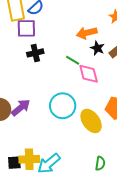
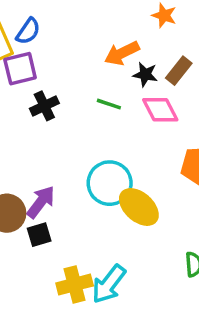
pink diamond: (89, 74) -> (160, 110), moved
yellow ellipse: (91, 121) -> (139, 207), moved
black square: (14, 163) -> (39, 235), moved

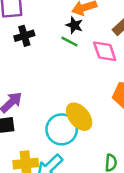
black star: (145, 74) -> (74, 25), moved
cyan circle: (110, 183) -> (62, 129), moved

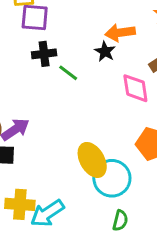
green line: (70, 42) -> (68, 73), moved
cyan circle: (62, 129) -> (112, 178), moved

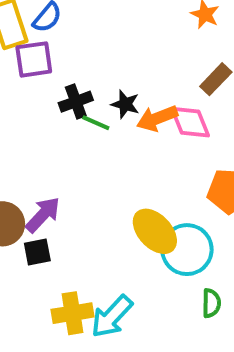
orange arrow: (120, 33) -> (157, 118), moved
black star: (105, 51) -> (125, 104), moved
black cross: (44, 54) -> (76, 102), moved

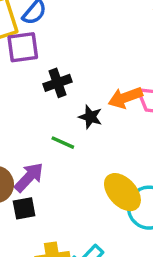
black star: (125, 104) -> (90, 117), moved
green line: (96, 123) -> (63, 143), moved

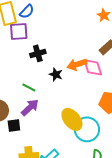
green line: (63, 143) -> (29, 87), moved
purple arrow: (29, 177) -> (30, 107), moved

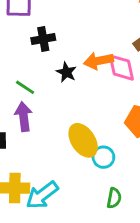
purple arrow: (30, 107) -> (24, 117), turned -60
cyan circle: (87, 129) -> (103, 157), size x0.6

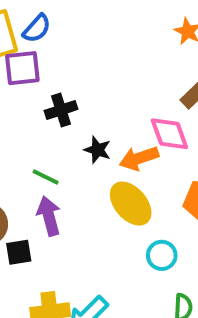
orange arrow: (99, 61) -> (139, 158), moved
yellow ellipse: (83, 140) -> (131, 204), moved

